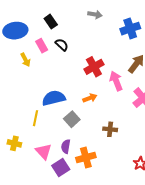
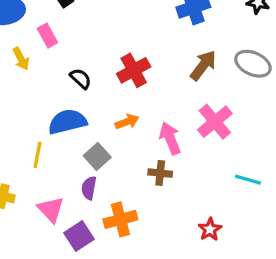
black semicircle: (62, 45) -> (81, 79), moved
pink arrow: (116, 81) -> (170, 138), moved
purple semicircle: (66, 146) -> (89, 188), moved

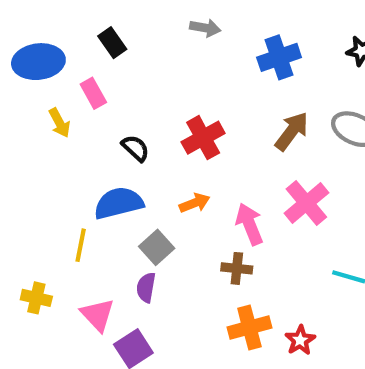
orange cross: (120, 219) -> (249, 328), moved

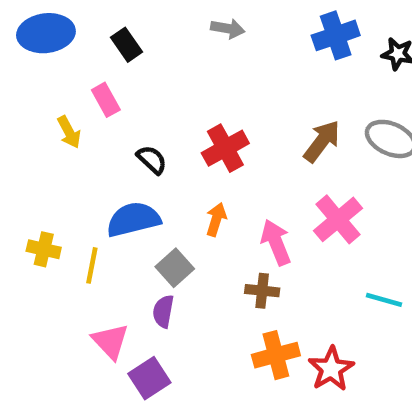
blue cross: (279, 57) -> (336, 35), moved
blue ellipse: (38, 62) -> (46, 33), moved
orange arrow: (195, 203) -> (216, 219), turned -52
yellow cross: (36, 298) -> (44, 249), moved
red star: (300, 340) -> (331, 369), size x1.4

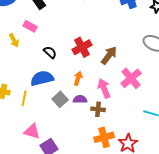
pink rectangle: (106, 100) -> (30, 26), turned -32
brown arrow: (322, 141) -> (109, 55), moved
purple semicircle: (163, 311) -> (80, 99), moved, turned 80
pink triangle: (110, 341) -> (32, 131), turned -30

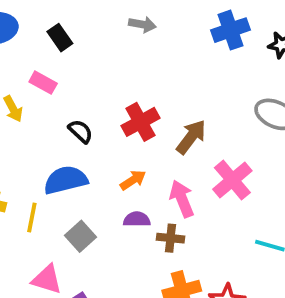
orange arrow: (78, 78) -> (133, 180), turned 40
gray square: (60, 99) -> (81, 236), moved

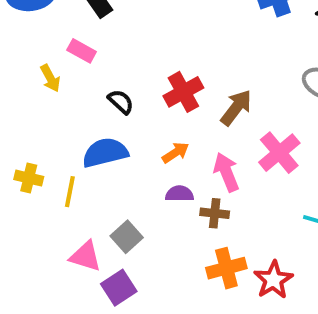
gray square: (81, 236) -> (127, 237), moved

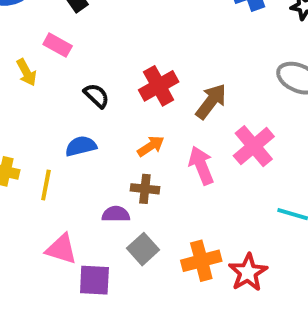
blue semicircle: (105, 153) -> (81, 146), size x0.7
purple semicircle: (179, 194) -> (116, 214), moved
brown cross: (215, 213) -> (145, 189), moved
gray square: (127, 237) -> (143, 249), moved
purple square: (119, 288) -> (94, 280), turned 36

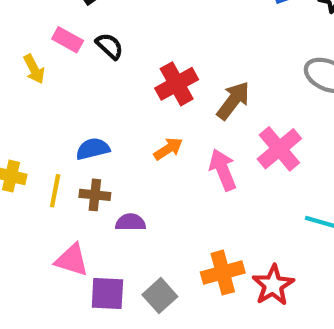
black semicircle: (96, 96) -> (110, 46), moved
brown cross: (145, 189) -> (95, 195), moved
gray square: (143, 249) -> (160, 296), moved

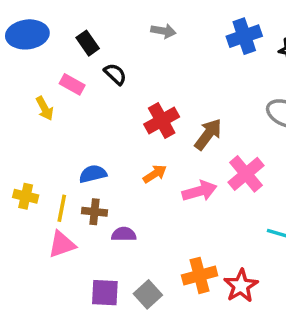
black semicircle: (110, 46) -> (115, 74), moved
pink arrow: (223, 170) -> (200, 191), turned 96
pink triangle: (72, 260) -> (62, 244), moved, turned -36

